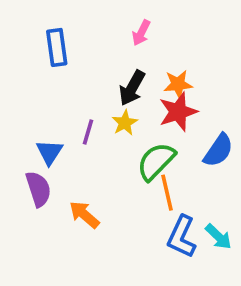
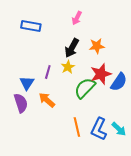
blue rectangle: (57, 47) -> (31, 26), turned -72
red star: (178, 112) -> (101, 74), moved
orange line: (167, 193) -> (77, 127), moved
orange arrow: (84, 215) -> (47, 100), moved

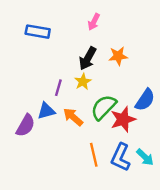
red star: (101, 74) -> (123, 119), moved
blue triangle: (27, 83) -> (46, 111), moved, turned 42
orange arrow: (47, 100) -> (73, 117), moved
purple semicircle: (21, 103) -> (26, 125), turned 48

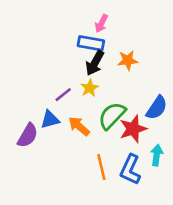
blue rectangle: (38, 32) -> (91, 43), moved
purple line: (58, 88) -> (63, 95), turned 35
cyan arrow: (145, 157) -> (157, 155), moved, turned -126

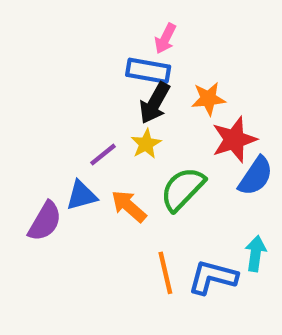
red star: (133, 129) -> (234, 140), moved
blue L-shape: (130, 170) -> (213, 277), turned 80

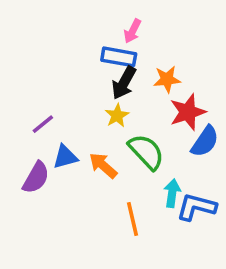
purple line: (103, 155) -> (43, 124), moved
green semicircle: (183, 189) -> (146, 152), turned 93
cyan arrow: (256, 254) -> (172, 193), moved
blue L-shape: (213, 277) -> (196, 207), moved

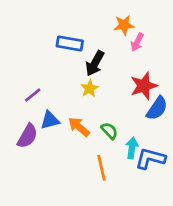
pink arrow: (133, 31) -> (137, 42), moved
blue rectangle: (119, 57) -> (70, 44), moved
orange star: (167, 79) -> (124, 25), moved
green semicircle: (146, 152) -> (109, 131), moved, size x0.6

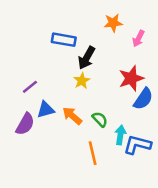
pink arrow: (137, 42) -> (138, 39), moved

